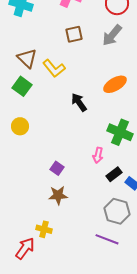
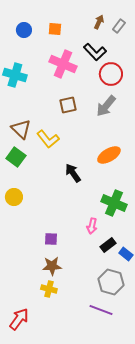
purple square: (57, 168) -> (51, 239), turned -32
yellow cross: (44, 229) -> (49, 289), moved

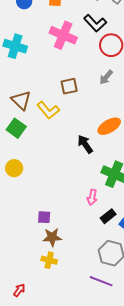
brown square: (68, 105) -> (69, 86), moved
gray arrow: (106, 106) -> (106, 77), size x0.7
black arrow: (73, 173) -> (85, 144), moved
purple square: (51, 239) -> (44, 217), moved
red arrow: (19, 319) -> (19, 290), size x0.6

